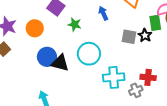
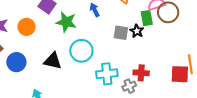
green star: (75, 24) -> (66, 22), size x1.5
blue circle: (47, 57) -> (16, 62), moved

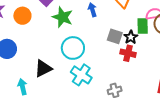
black triangle: (53, 61) -> (43, 68), moved, turned -48
red cross: (141, 73) -> (128, 53), moved
cyan cross: (107, 74) -> (81, 75), moved, turned 30

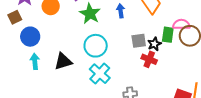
gray square: (115, 36) -> (139, 41), turned -35
cyan arrow: (22, 87) -> (35, 61), moved

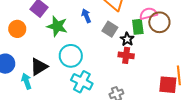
gray square: (139, 41) -> (110, 29), moved, turned -35
cyan arrow: (35, 61) -> (26, 81), moved
black triangle: (63, 61) -> (39, 67), moved

